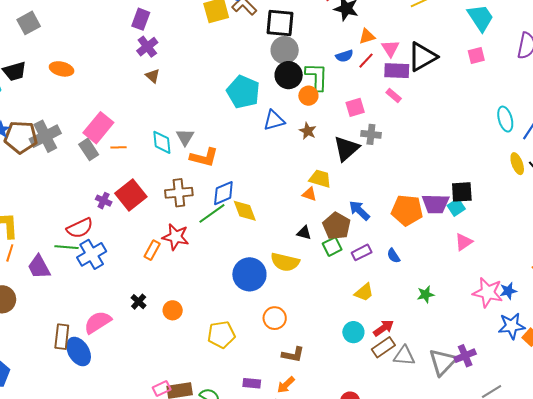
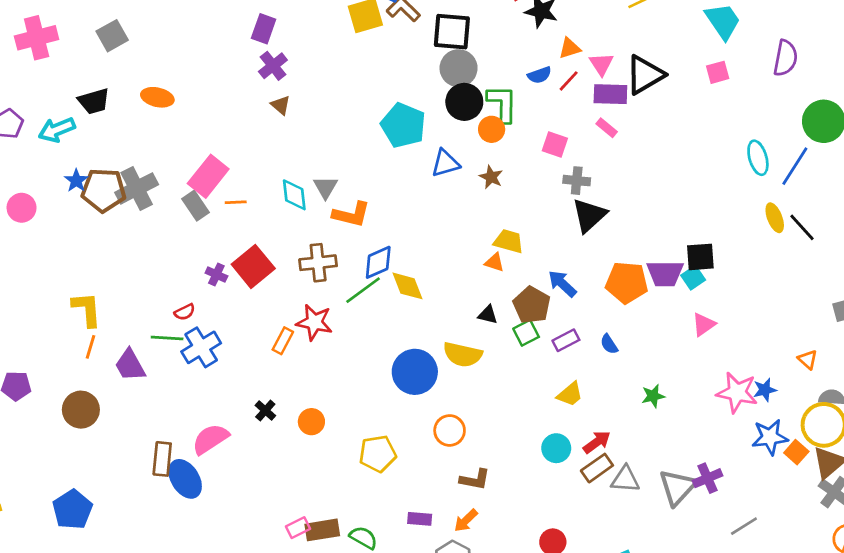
pink square: (355, 107) -> (555, 144), turned 36
black triangle: (346, 149) -> (589, 215), moved
red semicircle: (80, 228) -> (185, 312), size x0.6

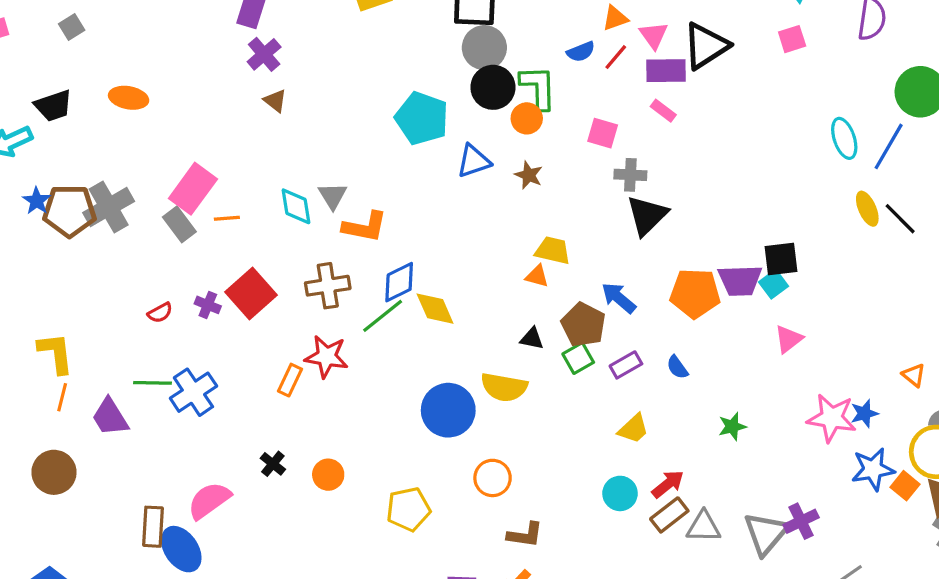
gray square: (112, 36) -> (72, 27), size x0.7
red semicircle: (185, 312) -> (160, 313), moved

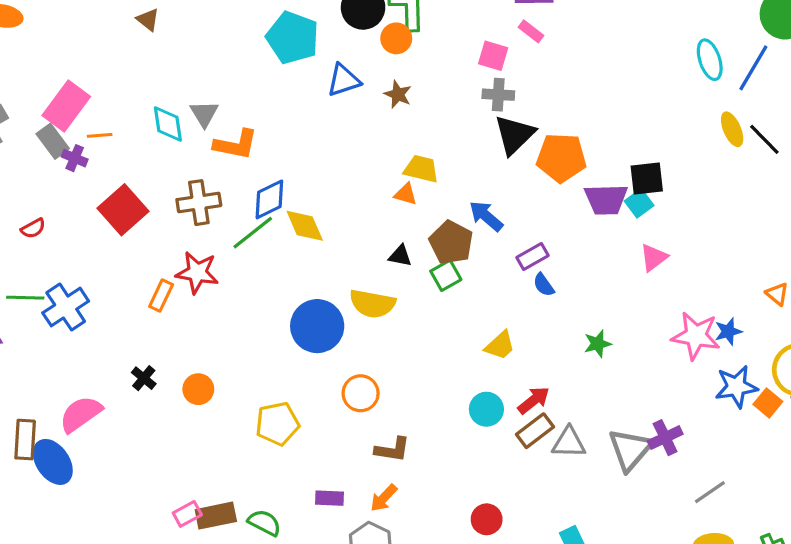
pink square: (603, 133) -> (493, 56), moved
orange pentagon: (695, 293) -> (561, 158), moved
purple cross: (208, 305) -> (75, 158), moved
purple rectangle: (626, 365) -> (533, 256), moved

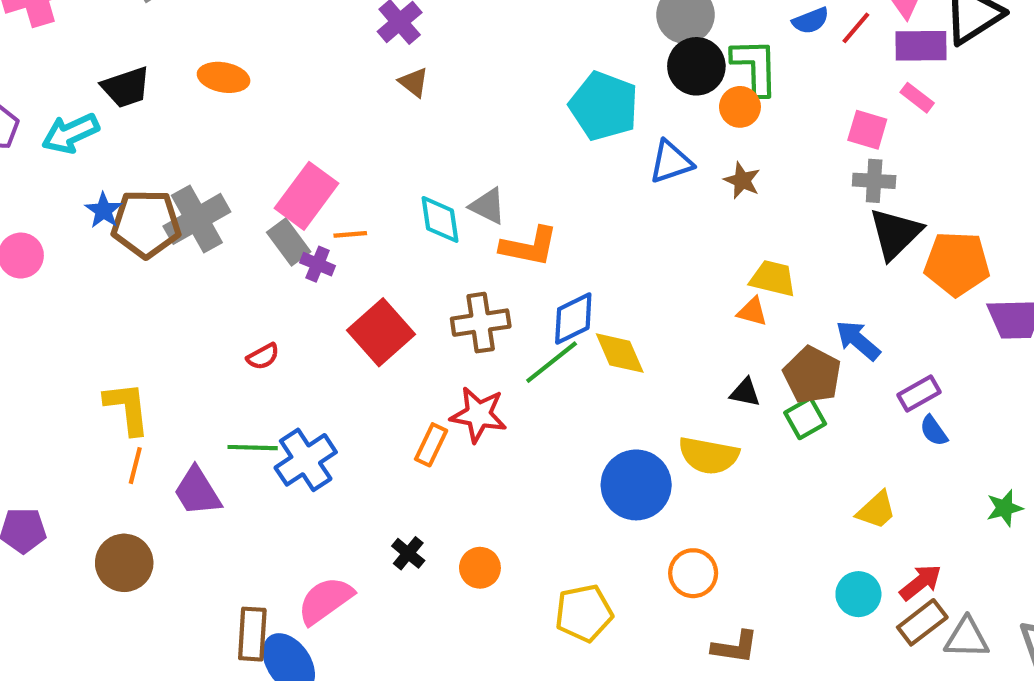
gray triangle: (204, 114) -> (488, 206), turned -32

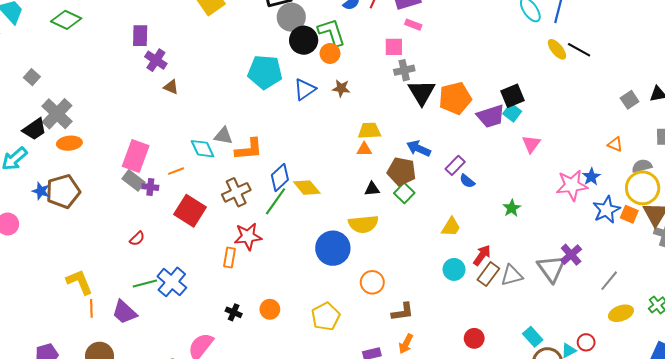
orange ellipse: (224, 77) -> (69, 143), moved
gray cross: (197, 219) -> (57, 114), moved
orange line: (350, 234) -> (176, 171), moved

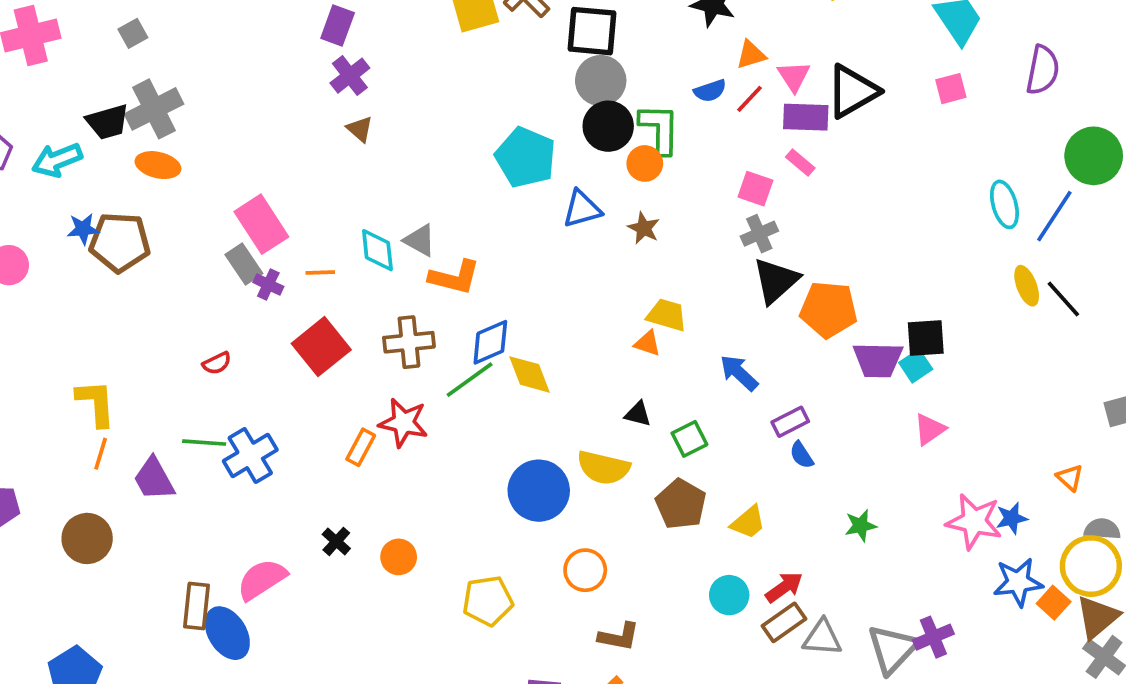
gray cross: (404, 70) -> (759, 234), turned -30
pink rectangle: (136, 156) -> (261, 224), turned -72
brown pentagon: (402, 171) -> (681, 504), moved
blue star: (41, 191) -> (83, 229), turned 30

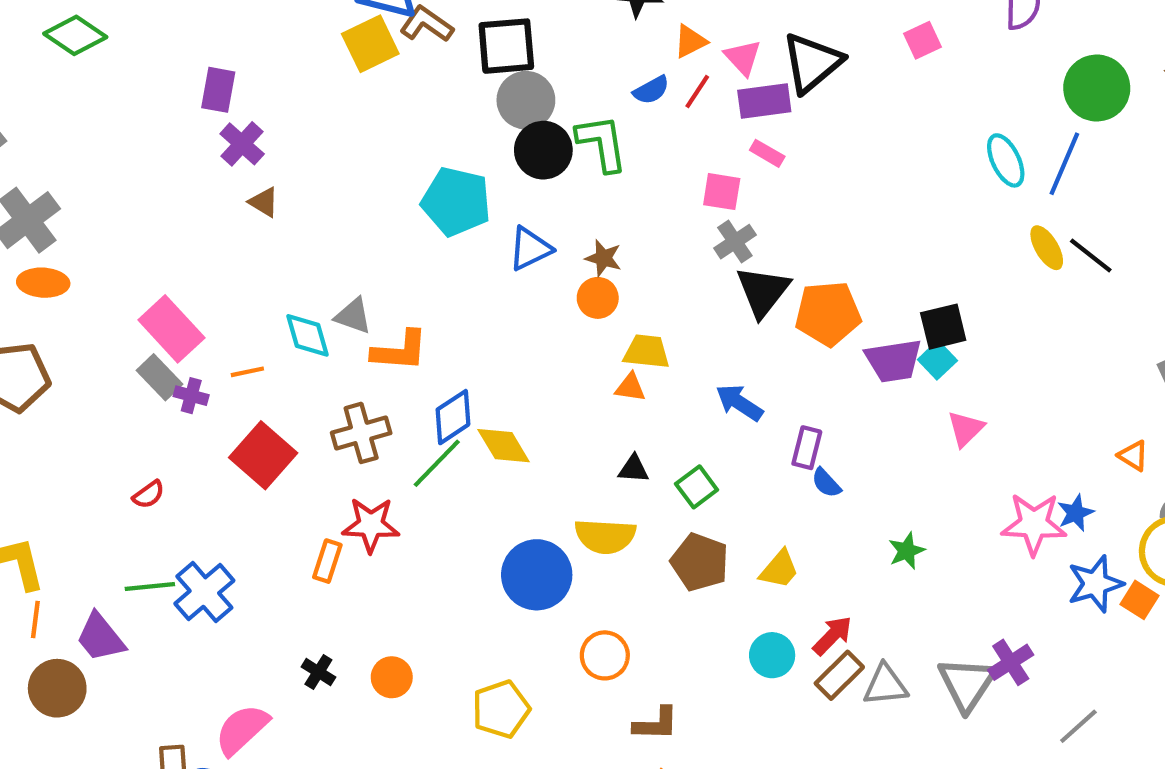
orange circle: (645, 163) -> (598, 298), moved
purple rectangle: (790, 422) -> (807, 448), turned -39
brown circle: (87, 538) -> (57, 688), moved

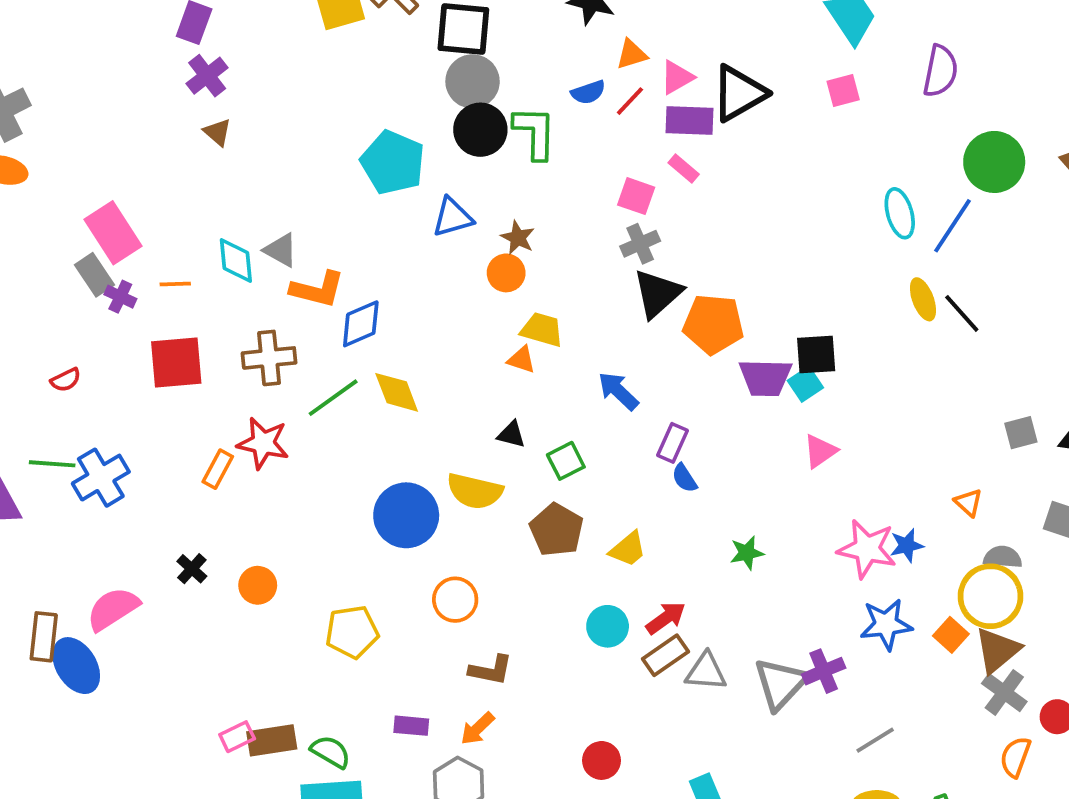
pink triangle: (743, 57) -> (677, 77), turned 33
blue diamond: (453, 417) -> (361, 324), moved
red square: (263, 455) -> (176, 362), turned 34
blue star: (1095, 584) -> (886, 624), moved

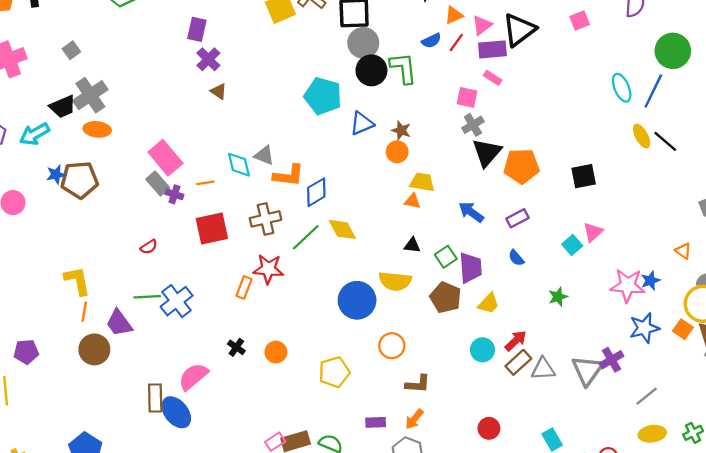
purple trapezoid: (765, 378) -> (470, 268), moved, turned -88
cyan square: (805, 384) -> (572, 245), moved
purple rectangle: (673, 443) -> (517, 218), moved, turned 45

